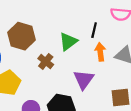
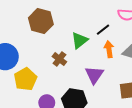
black line: (94, 30) -> (103, 30), turned 40
brown hexagon: (22, 36) -> (41, 21), moved

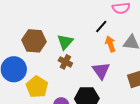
brown hexagon: (41, 21) -> (34, 41), moved
green triangle: (80, 40) -> (65, 42), moved

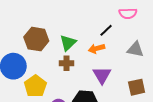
orange arrow: (110, 44) -> (96, 48), moved, turned -91
brown cross: (65, 62) -> (67, 63), turned -32

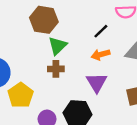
brown hexagon: (36, 39) -> (44, 20), moved
orange arrow: (96, 48) -> (101, 55), moved

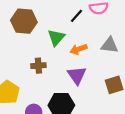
black line: (101, 31) -> (77, 16), moved
green triangle: (57, 46) -> (56, 38), moved

